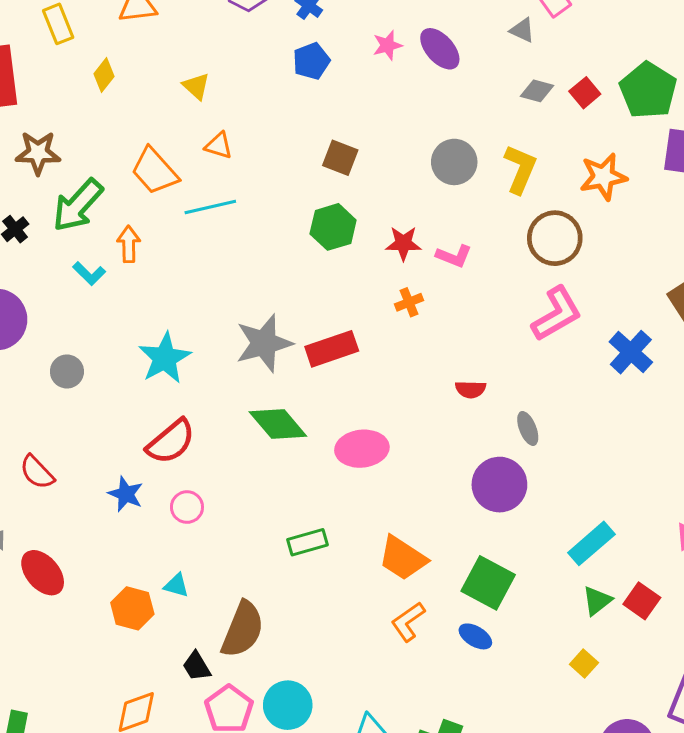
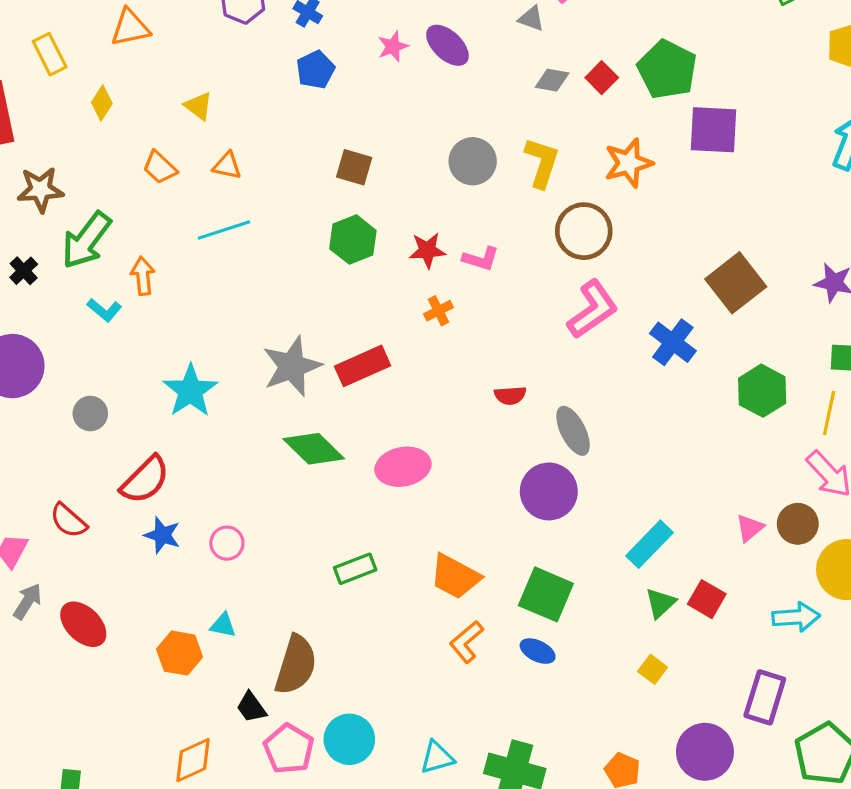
orange trapezoid: (155, 171) -> (160, 167), moved, size x0.7
gray ellipse: (528, 428) -> (573, 431), size x1.4
red semicircle: (171, 442) -> (145, 480), moved

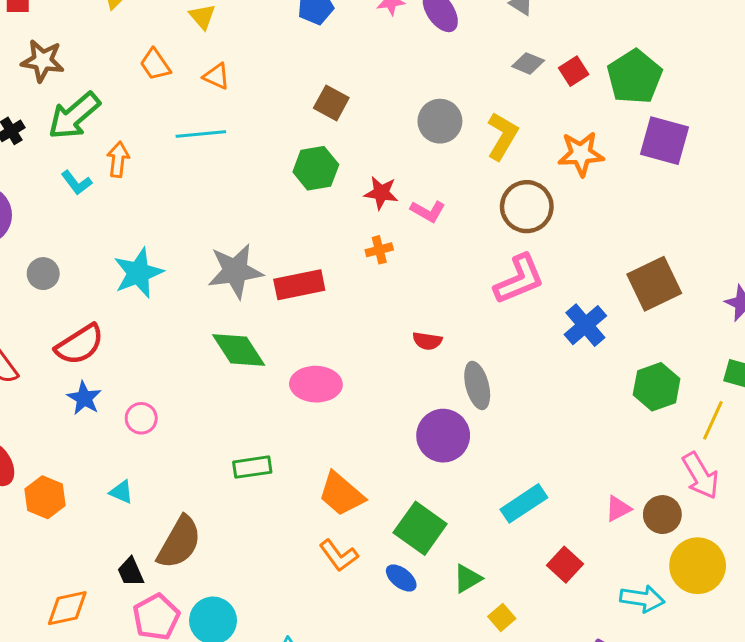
green triangle: (660, 603) -> (468, 579), moved
orange L-shape: (466, 642) -> (339, 555), turned -99
orange hexagon: (180, 653) -> (45, 497), moved

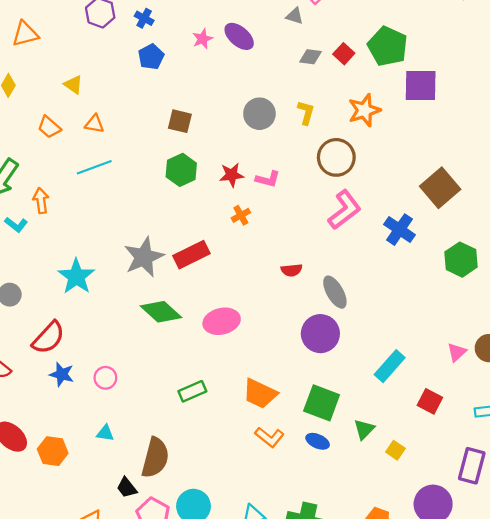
yellow L-shape: (502, 136) -> (306, 113), size x0.7

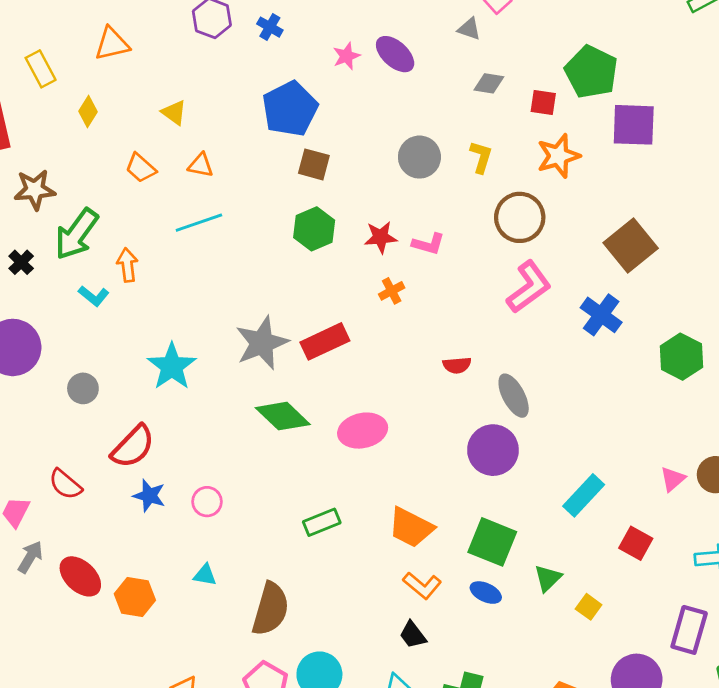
red square: (344, 54) -> (543, 103), moved, turned -36
blue pentagon: (151, 57) -> (290, 109), moved, size x1.6
brown square: (440, 188) -> (631, 245), moved
black trapezoid: (127, 488) -> (413, 635), moved

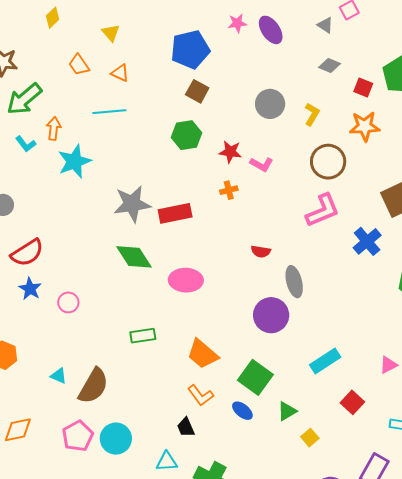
cyan star: (172, 366) -> (74, 161), moved
cyan triangle: (205, 575) -> (59, 376), moved

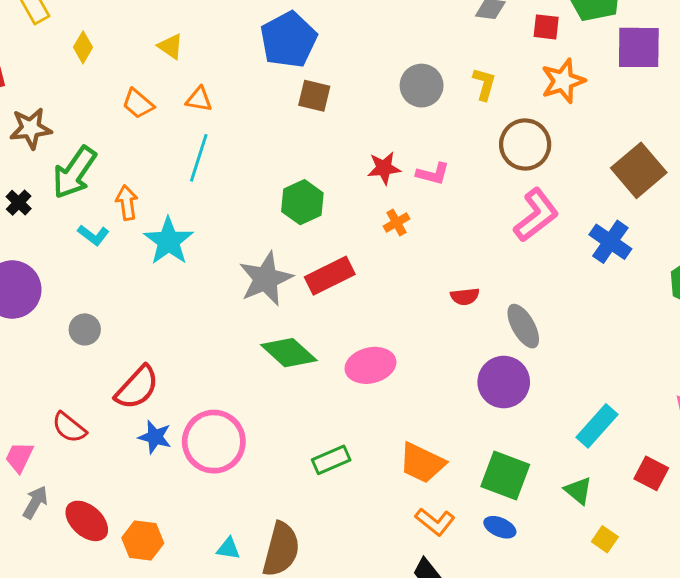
cyan line: (109, 112) -> (199, 158), turned -52
green hexagon: (187, 135) -> (302, 202), moved
pink circle: (68, 302) -> (214, 442), size x2.0
green triangle: (287, 411) -> (578, 491), moved, turned -35

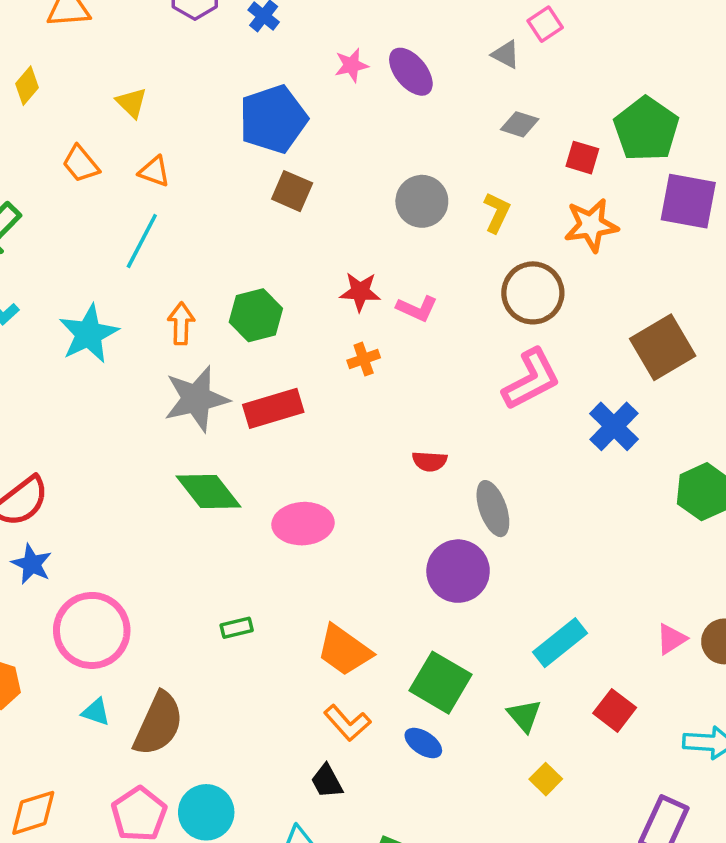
orange arrow: (127, 203) -> (181, 324), moved
pink circle: (214, 442) -> (92, 630), moved
green rectangle: (331, 460) -> (237, 628), size x0.7

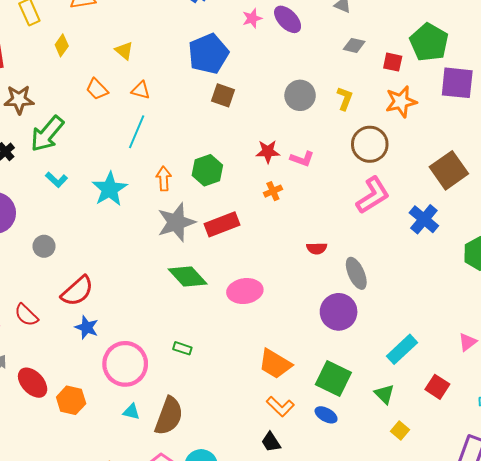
green rectangle: (237, 628) -> (182, 348), moved, turned 36

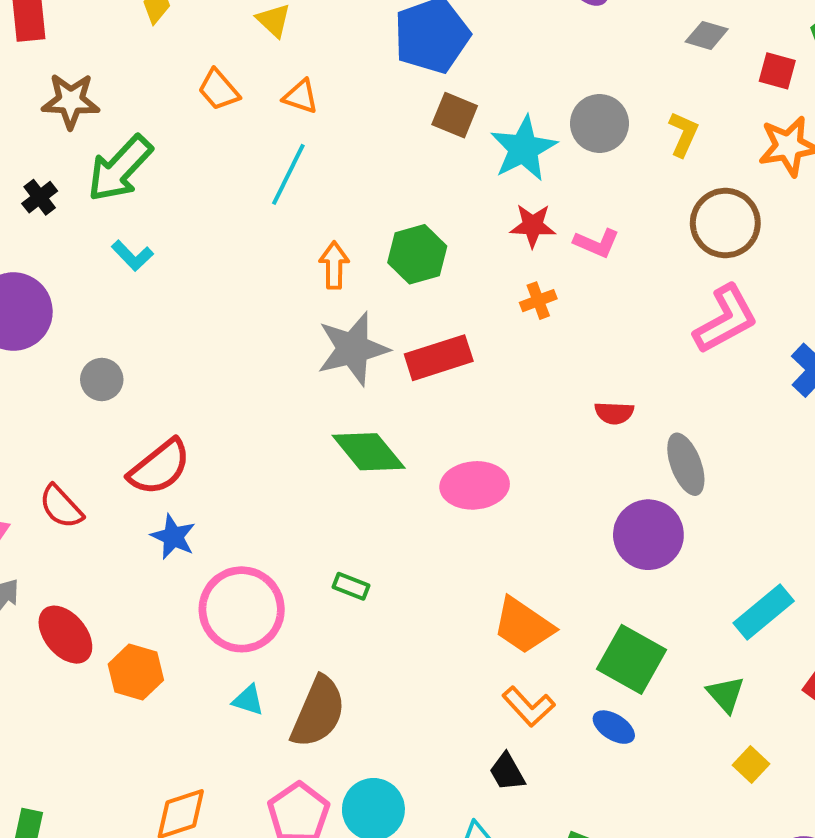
cyan star: (110, 189) -> (523, 149), moved

